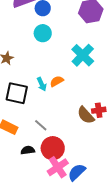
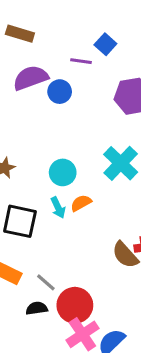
cyan circle: (43, 33) -> (63, 172), moved
gray line: (41, 125) -> (46, 282), moved

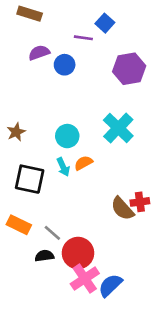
purple semicircle: (31, 78) -> (39, 53), size x0.7

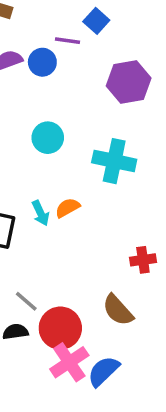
blue circle: (65, 65) -> (42, 62), moved
cyan cross: (118, 128) -> (114, 161), turned -32
cyan circle: (67, 136) -> (48, 138), moved
brown semicircle: (122, 209) -> (118, 310), moved

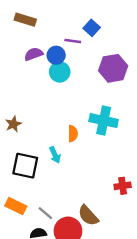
cyan circle: (48, 138) -> (60, 72), moved
orange semicircle: (68, 208) -> (73, 134), moved, turned 119
brown semicircle: (118, 310) -> (88, 215), moved

